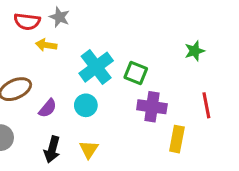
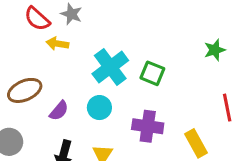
red semicircle: (27, 22) -> (37, 19), turned 35
purple cross: (152, 107) -> (148, 126), moved
yellow rectangle: (177, 139) -> (196, 143), turned -40

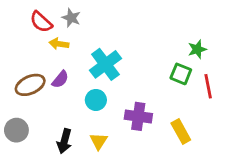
green square: (152, 73) -> (181, 74), moved
red line: (227, 108) -> (208, 86), moved
purple semicircle: (59, 111) -> (60, 79), moved

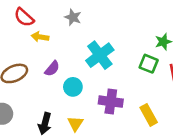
gray star: (71, 18) -> (73, 17), moved
cyan cross: (105, 64) -> (100, 55), moved
purple semicircle: (60, 79) -> (52, 69), moved

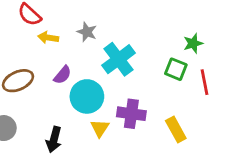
gray star: (73, 17) -> (87, 32), moved
cyan circle: (73, 87) -> (87, 96), size x1.5
yellow triangle: (75, 124) -> (100, 128), moved

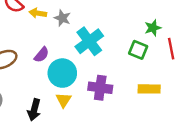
yellow arrow: (48, 38) -> (38, 13), moved
red line: (205, 82) -> (171, 49), moved
yellow triangle: (100, 128) -> (64, 100), moved
yellow rectangle: (176, 129) -> (149, 89), moved, turned -60

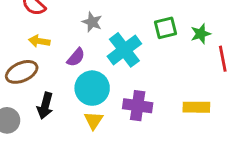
yellow arrow: (38, 13) -> (39, 41), moved
green square: (138, 50) -> (165, 28), moved, turned -36
purple semicircle: (42, 55) -> (76, 57), moved
black arrow: (34, 110) -> (45, 106), moved

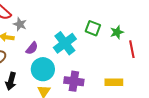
gray star: (92, 22) -> (20, 24), moved
green square: (165, 28) -> (93, 28), turned 35

